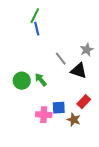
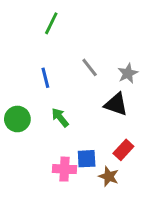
blue line: (37, 29) -> (45, 78), moved
gray line: (61, 59) -> (90, 67), moved
green circle: (22, 81) -> (17, 119), moved

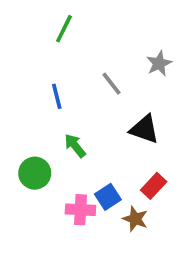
gray star: (128, 73) -> (159, 63), moved
green circle: (17, 119) -> (35, 173), moved
blue square: (87, 159) -> (108, 197), turned -30

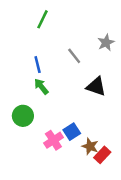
green arrow: (75, 146) -> (41, 86), moved
red rectangle: (154, 186) -> (102, 155), moved
pink cross: (80, 210) -> (53, 140), turned -36

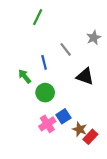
blue line: (38, 65) -> (44, 62), moved
green arrow: (41, 86) -> (25, 76), moved
green circle: (23, 116) -> (45, 93), moved

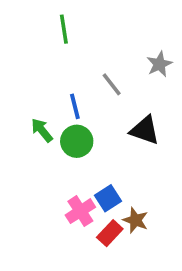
green line: (38, 17) -> (64, 29), turned -35
green circle: (45, 93) -> (77, 141), moved
red rectangle: (90, 137) -> (110, 233), moved

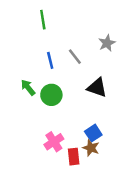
blue line: (75, 106) -> (50, 60), moved
blue square: (108, 198) -> (93, 133), moved
red rectangle: (110, 233) -> (74, 157), turned -49

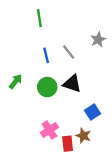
green arrow: (28, 87) -> (16, 81), moved, turned 77
black triangle: (97, 87) -> (72, 84), moved
blue square: (93, 133) -> (92, 112), moved

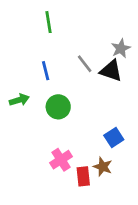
blue line: (46, 55) -> (46, 71), moved
green arrow: (16, 81) -> (19, 100), turned 35
black triangle: (72, 84) -> (111, 71), moved

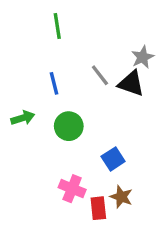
blue square: (114, 137) -> (113, 159), moved
pink cross: (61, 160) -> (72, 189), turned -35

